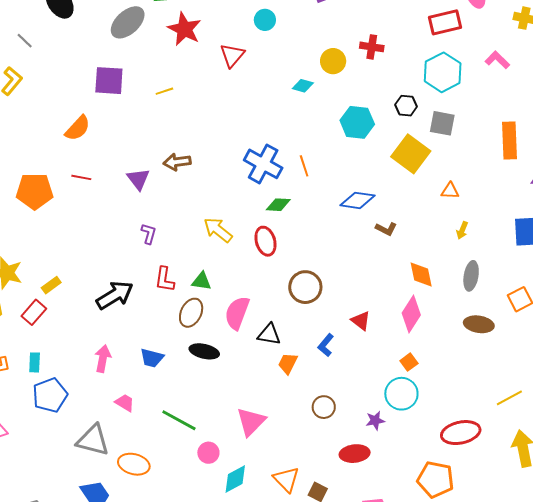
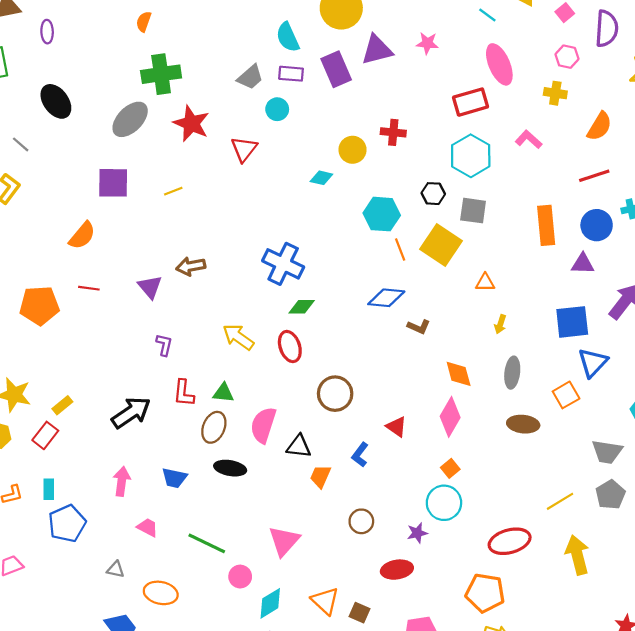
orange line: (304, 166) -> (400, 249), moved
gray triangle: (93, 440) -> (116, 569), size x0.5

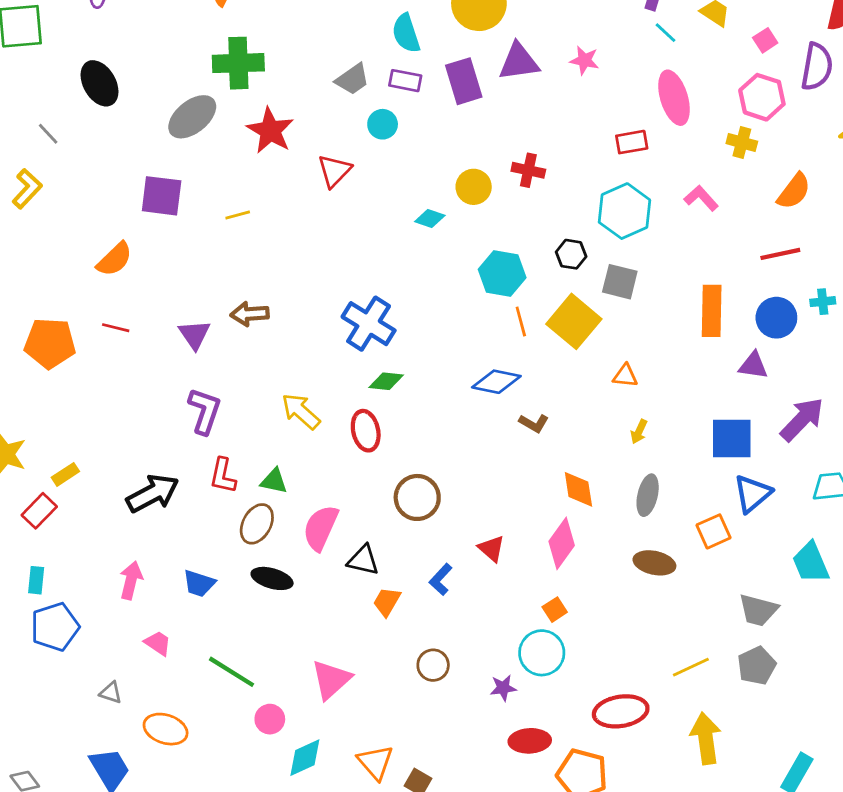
pink hexagon: (567, 57) -> (762, 97), size x1.5
red rectangle: (470, 102) -> (632, 142), size x0.7
purple L-shape: (164, 345) -> (205, 411), size x1.6
red ellipse: (397, 570) -> (530, 741), moved

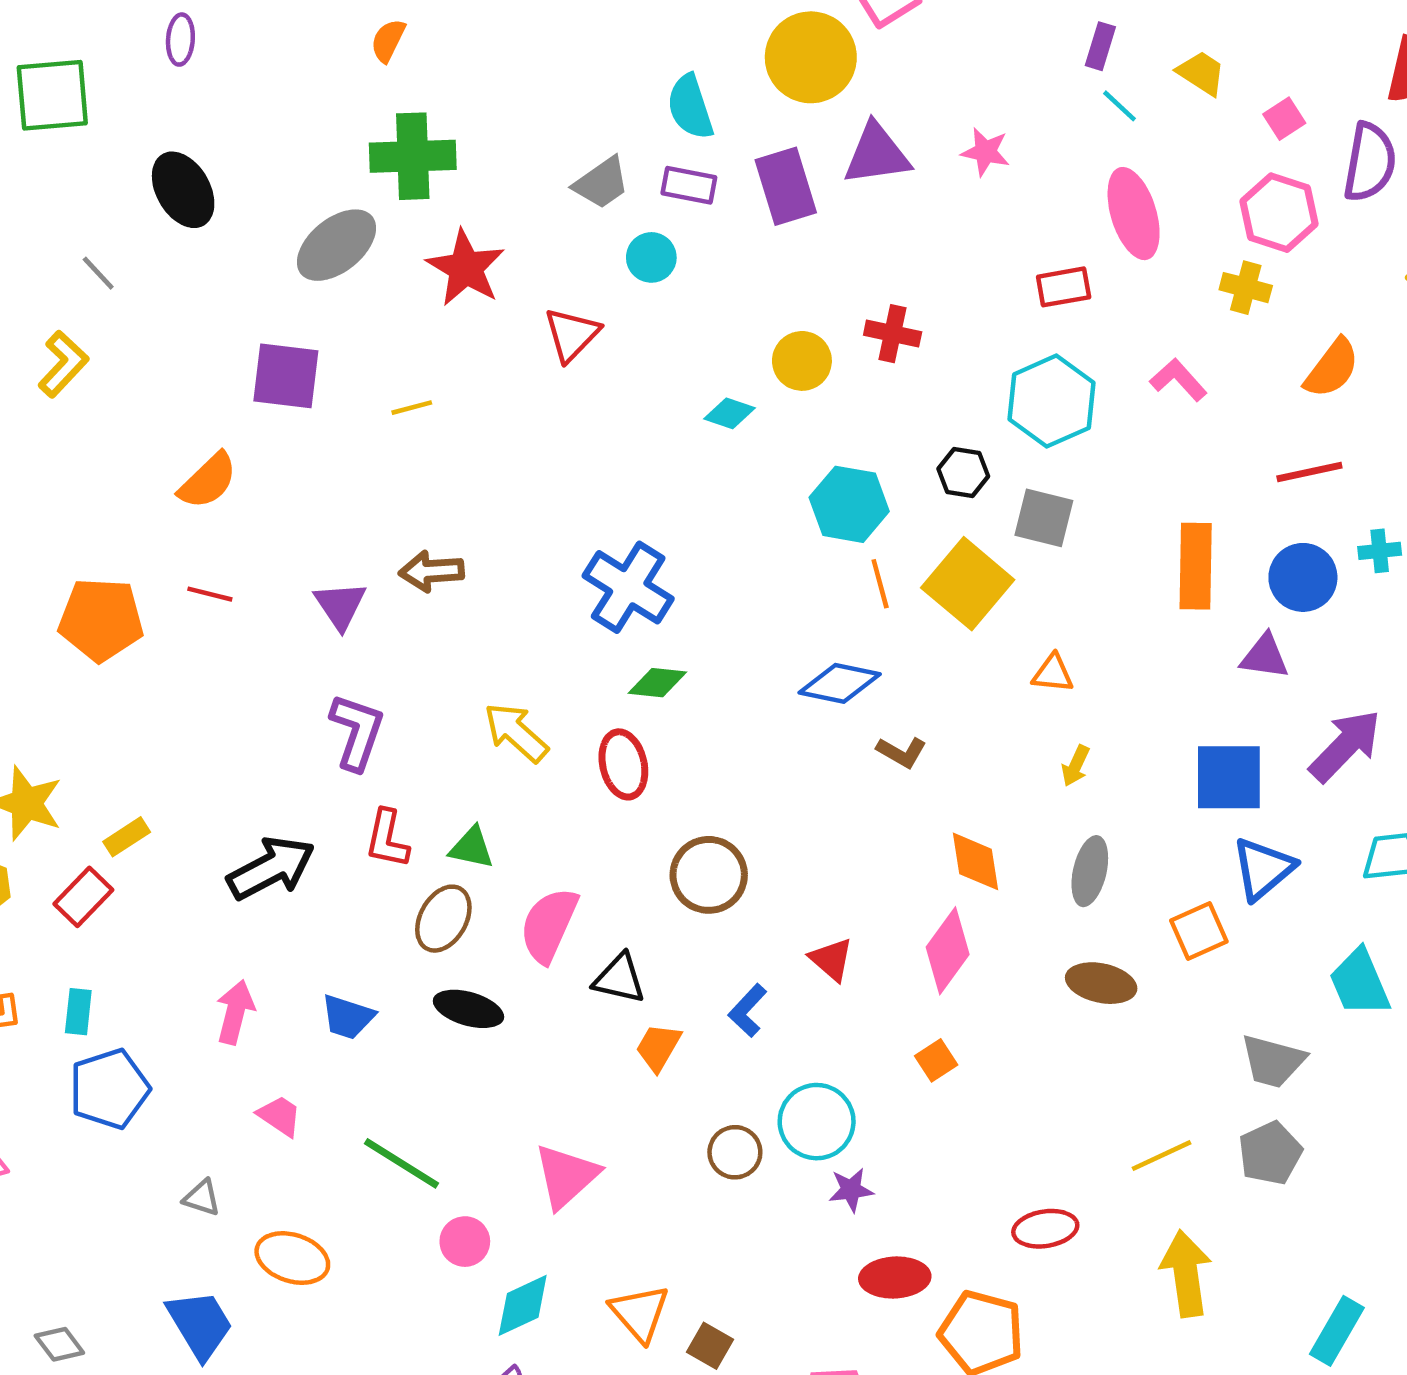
cyan circle: (542, 653) -> (817, 1122), moved
red ellipse: (621, 711) -> (1045, 1229), size x0.7

